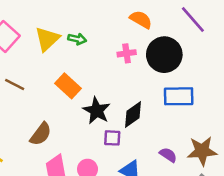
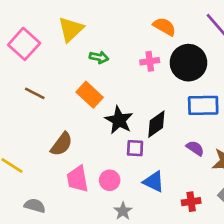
yellow triangle: (47, 39) -> (71, 29), moved
green arrow: (77, 39) -> (99, 57), moved
purple semicircle: (168, 155) -> (195, 148), moved

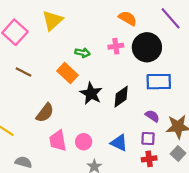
green arrow: (99, 57) -> (83, 53), moved
purple square: (135, 148) -> (148, 139), moved

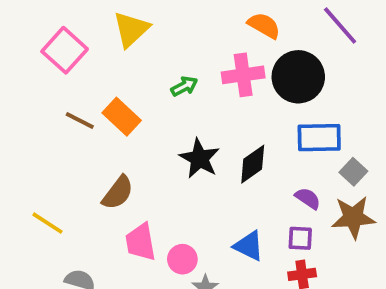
pink cross: (116, 46) -> (243, 75), size x1.5
green arrow: (83, 53) -> (184, 86), turned -40
orange rectangle: (67, 73) -> (122, 117), moved
pink circle: (84, 142) -> (182, 259), moved
gray square: (178, 154) -> (353, 172), moved

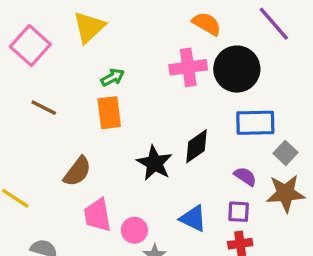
green arrow: (184, 86) -> (113, 77), moved
orange rectangle: (122, 117) -> (109, 113), moved, turned 40
black star: (199, 158) -> (155, 163), moved

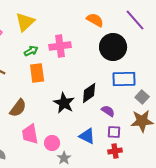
pink cross: (188, 67) -> (60, 46), moved
green arrow: (113, 77) -> (31, 51), moved
purple semicircle: (245, 176) -> (108, 111), moved

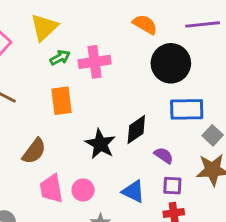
purple line: (135, 20) -> (203, 24), turned -55
green arrow: (31, 51) -> (60, 58), moved
pink circle: (52, 143) -> (83, 190), moved

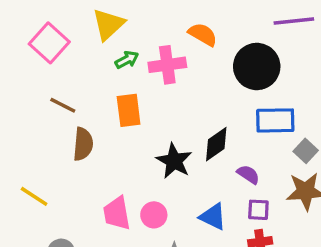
orange semicircle: (145, 24) -> (203, 34), moved
brown semicircle: (34, 151) -> (83, 144), moved, turned -32

